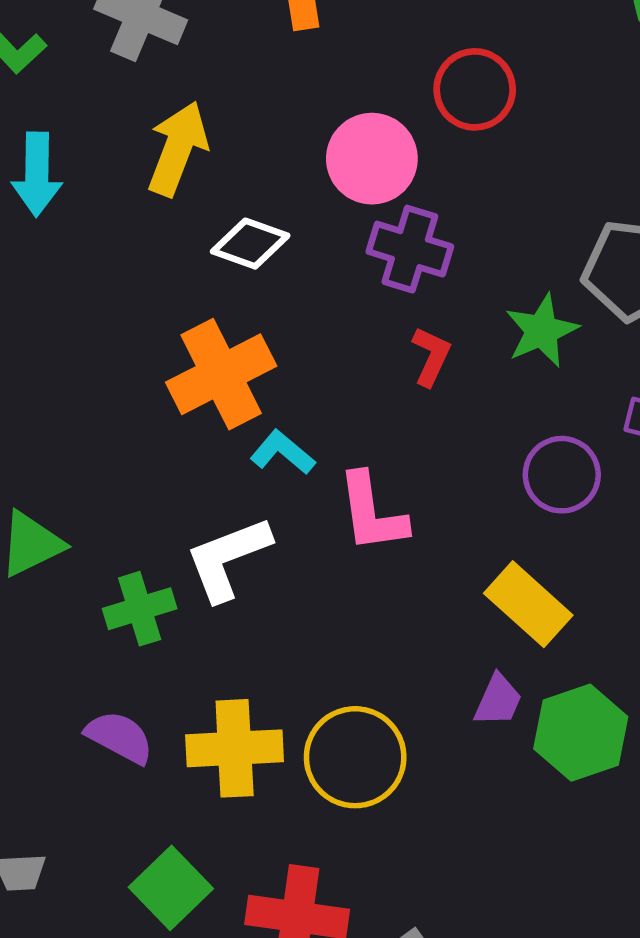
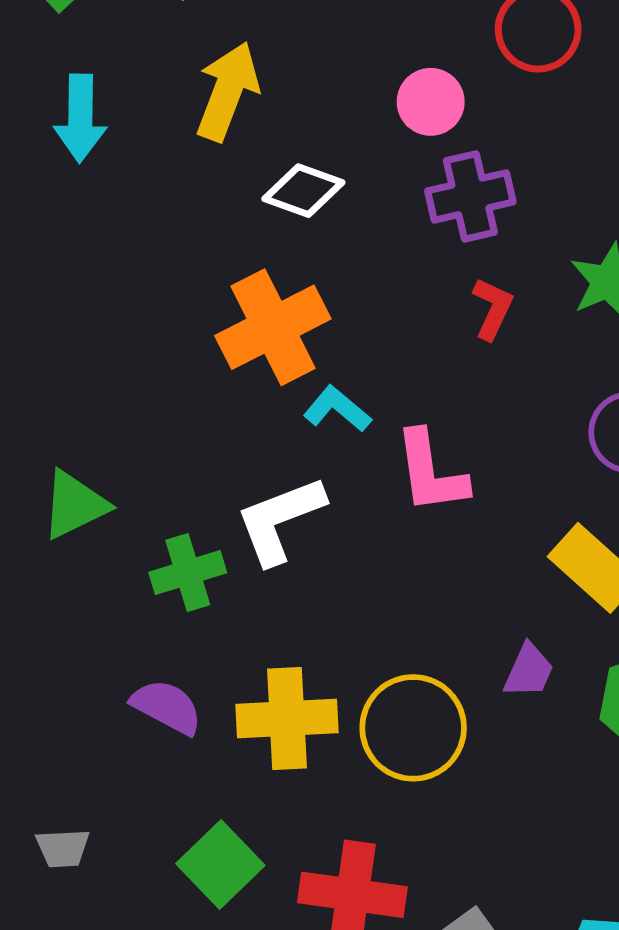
pink circle: (372, 159) -> (431, 102), size x0.7
purple cross: (410, 249) -> (470, 196), turned -30
purple trapezoid: (498, 700) -> (529, 671), moved

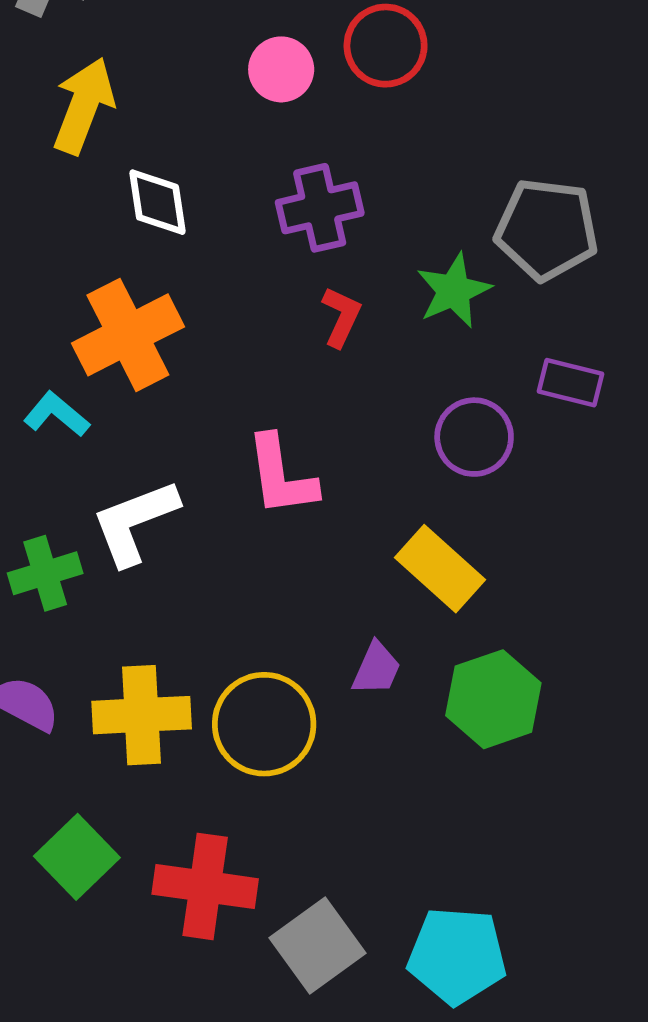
pink circle: (431, 102) -> (281, 69), moved
white diamond: (303, 191) -> (157, 202), turned 62
cyan L-shape: (337, 409) -> (56, 414), moved

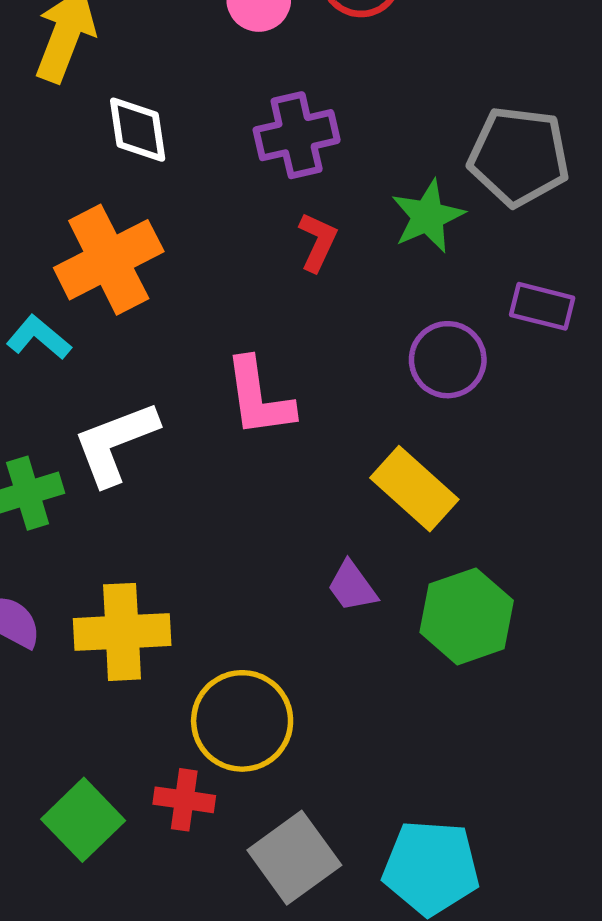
purple trapezoid: (376, 669) -> (352, 586), turned 120
yellow circle: (264, 724) -> (242, 721), moved
green square: (77, 857) -> (83, 820), moved
red cross: (205, 886) -> (184, 800), size x0.6

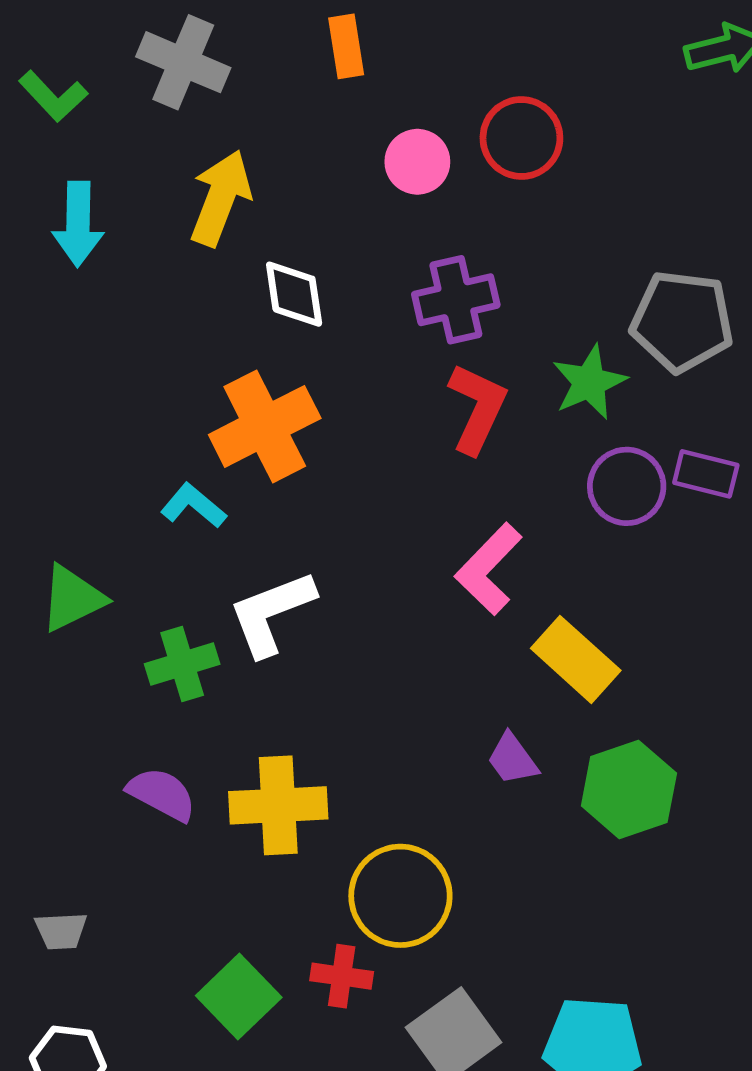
red L-shape: (318, 242) -> (477, 408), size x1.5
purple circle: (448, 360) -> (627, 486), moved
pink L-shape: (259, 397) -> (489, 569), moved, turned 52

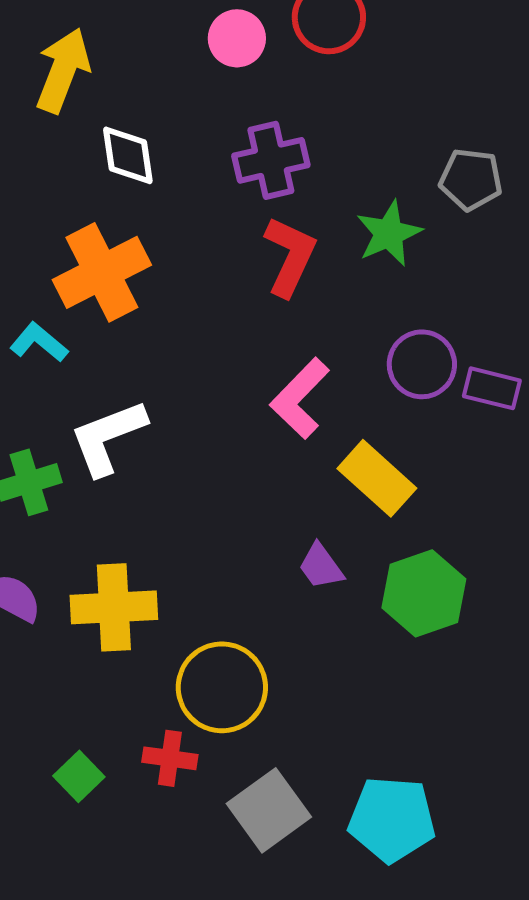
gray pentagon: (682, 321) -> (471, 179), size x0.7
purple rectangle: (706, 474) -> (492, 388), moved
purple circle: (627, 486) -> (422, 364), moved
green square: (239, 997) -> (79, 776), size x0.7

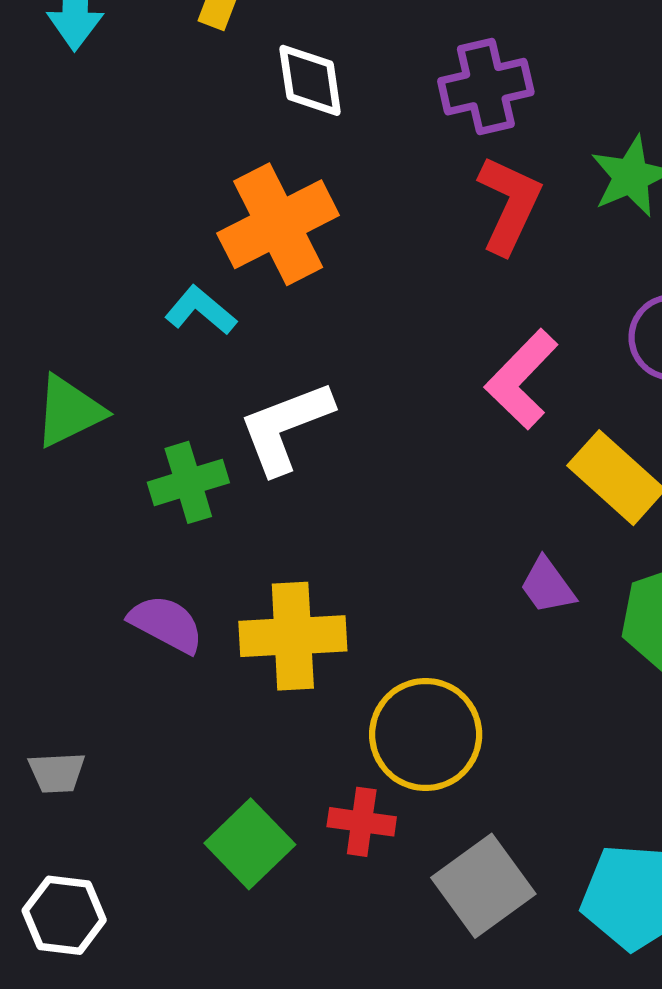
green square: (79, 776) -> (250, 844), size x1.4

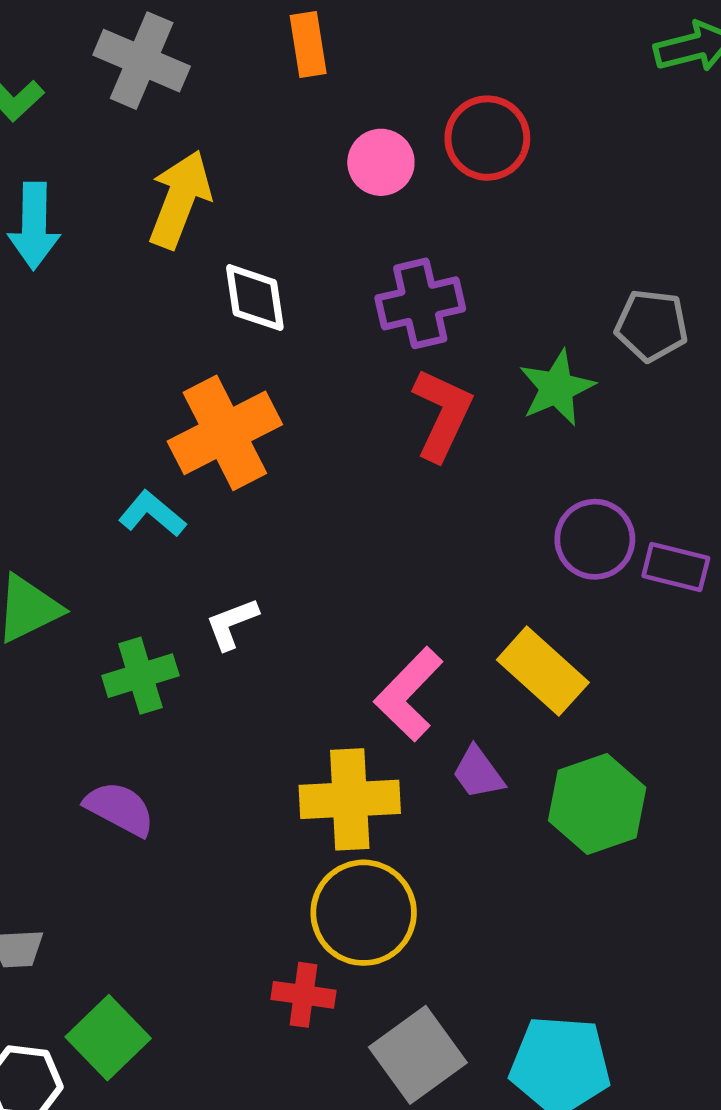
pink L-shape: (522, 379) -> (409, 694), moved
white L-shape: (285, 427) -> (232, 624), size x0.6
yellow cross: (293, 636) -> (350, 799), moved
green square: (250, 844) -> (108, 1038), moved

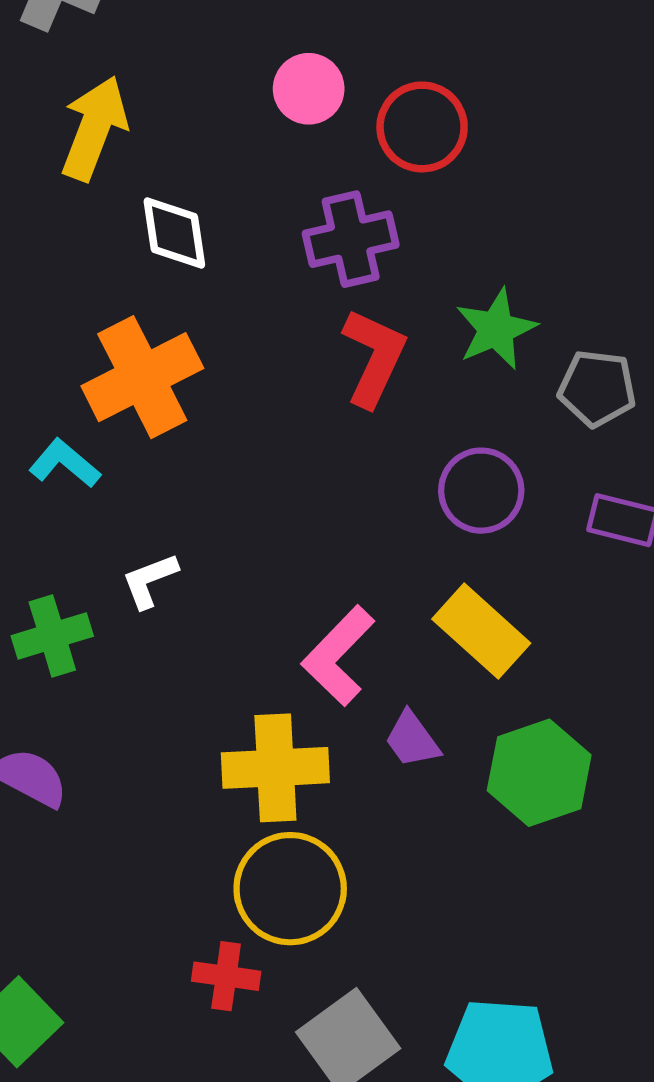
red circle: (487, 138) -> (422, 127), moved
gray pentagon: (652, 325) -> (597, 388), moved
purple circle: (595, 539) -> (481, 491), moved

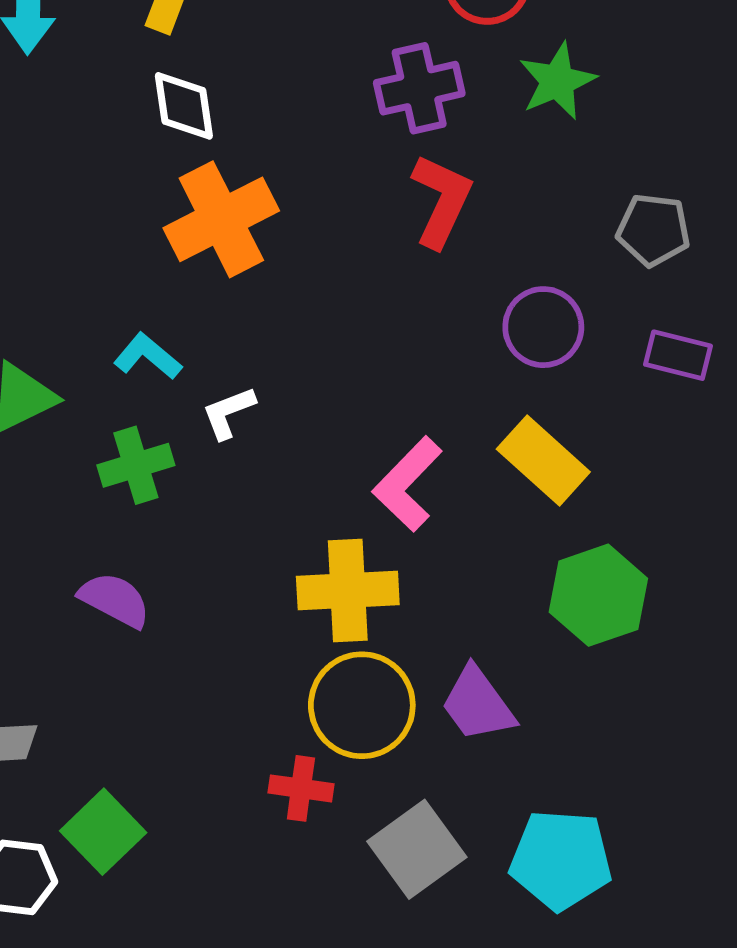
white diamond: (174, 233) -> (184, 106), moved
green star: (496, 329) -> (557, 81), moved
cyan L-shape: (65, 463) -> (148, 356), moved
purple trapezoid: (412, 740) -> (478, 704), moved, size x1.4

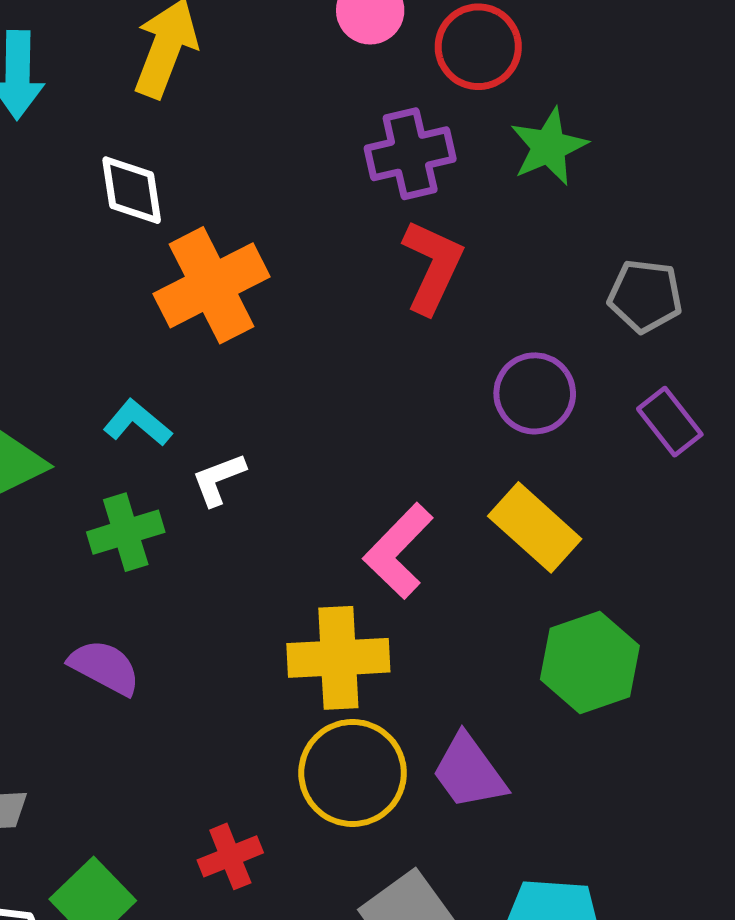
white diamond: (184, 106) -> (132, 190), moved
purple rectangle: (678, 355) -> (670, 422), turned 38
red cross: (301, 788) -> (230, 856), moved, turned -30

